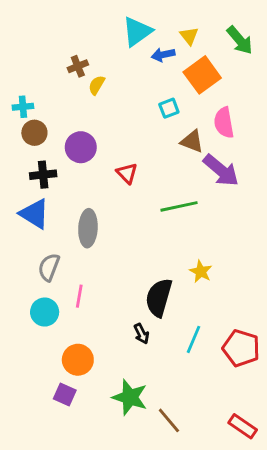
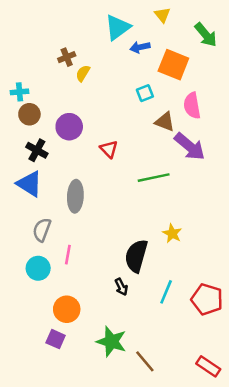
yellow triangle: (189, 36) -> (162, 15), moved
orange square: (202, 75) -> (173, 65), turned -32
black cross: (43, 175) -> (37, 150), turned 35

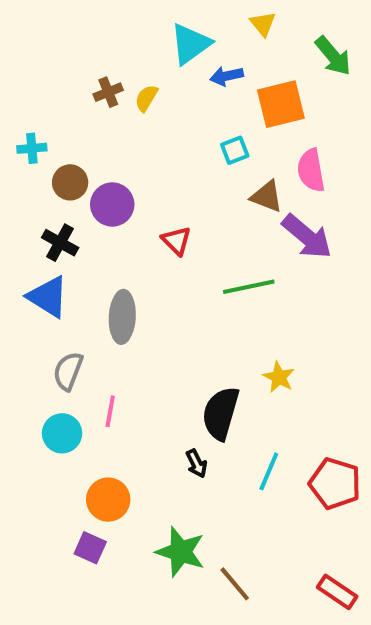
orange square: (173, 65) -> (281, 104), turned -36
yellow semicircle: (83, 73) -> (146, 98), moved
brown circle: (29, 114) -> (70, 182), moved

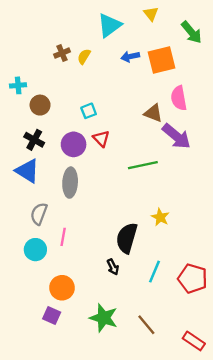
blue arrow: (227, 76) -> (130, 57), moved
cyan square: (235, 150) -> (89, 111), moved
purple circle: (112, 204) -> (74, 144), moved
brown line: (235, 584) -> (146, 325), moved

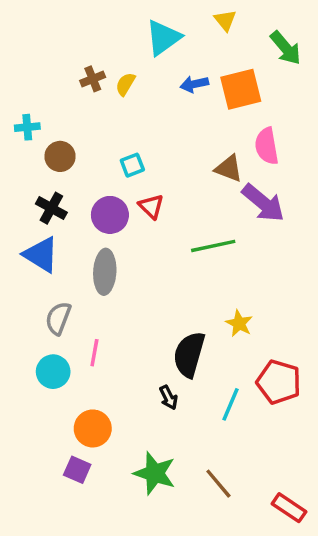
red pentagon: (193, 278) -> (279, 382), moved

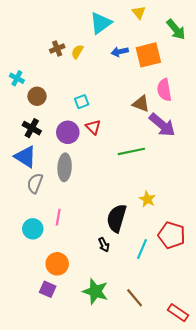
cyan cross: (27, 127) -> (17, 78), turned 32
gray semicircle: (58, 318) -> (35, 183), moved

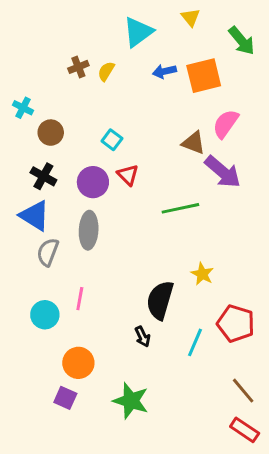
pink semicircle: (164, 90) -> (226, 124), turned 45
cyan square: (82, 102) -> (112, 140), turned -32
brown line: (135, 298) -> (243, 391), moved

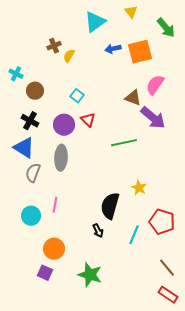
yellow semicircle: (106, 71) -> (69, 56), moved

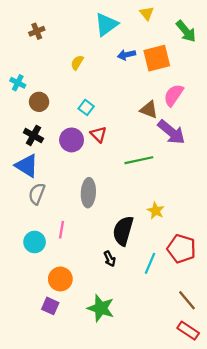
brown cross: (54, 46) -> (37, 31), moved
gray ellipse: (61, 158) -> (88, 193), moved

